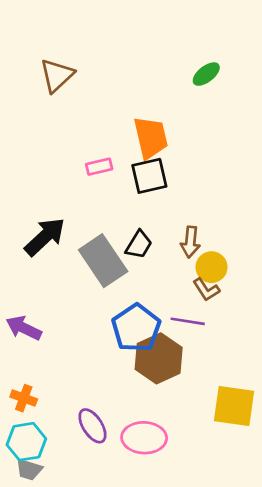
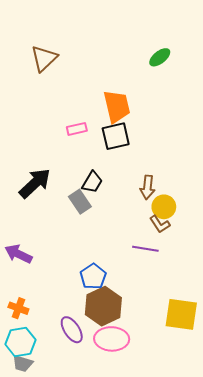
black trapezoid: (139, 245) -> (92, 182), moved
gray rectangle: (103, 261) -> (80, 202), size x0.6
blue pentagon: (136, 328) -> (93, 276), moved, size x0.7
brown hexagon: (159, 358) -> (103, 306), moved

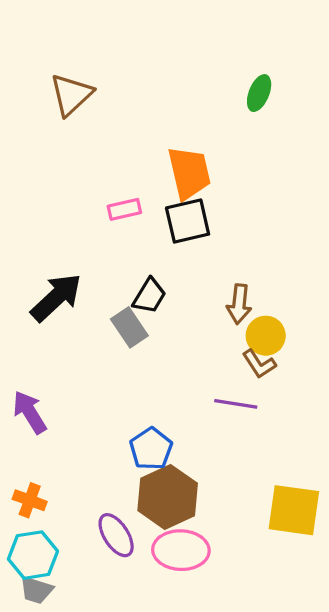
green ellipse: (160, 57) -> (259, 93), turned -30
purple arrow: (18, 254) -> (30, 412), turned 32

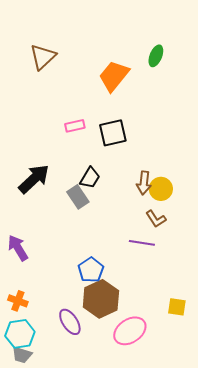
orange trapezoid: (189, 173) -> (114, 76), moved, turned -128
yellow circle: (266, 336) -> (161, 189), moved
yellow square: (294, 510) -> (177, 307), size x0.6
pink ellipse: (181, 550) -> (130, 331), moved, turned -36

